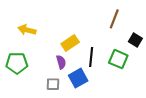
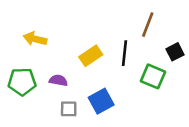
black square: (135, 40) -> (175, 52), turned 32
black line: (91, 57) -> (124, 53), moved
purple semicircle: (61, 62) -> (58, 80), moved, turned -64

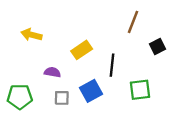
black line: (124, 53) -> (112, 65), moved
green square: (153, 76) -> (140, 90), moved, turned -30
green pentagon: (22, 82) -> (20, 97), moved

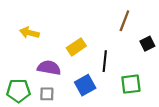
purple semicircle: (52, 72) -> (49, 68), size x1.5
gray square: (62, 98) -> (47, 94), moved

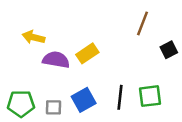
black line: (105, 61) -> (120, 97), moved
purple semicircle: (49, 68) -> (56, 60), moved
blue square: (85, 85) -> (84, 100), moved

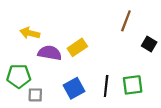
black square: (169, 50) -> (149, 44), turned -32
green pentagon: (21, 104) -> (19, 76), moved
gray square: (54, 107) -> (35, 95), moved

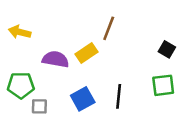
brown line: (126, 21) -> (109, 28), moved
yellow arrow: (30, 33) -> (20, 32), moved
green square: (133, 85) -> (163, 85), moved

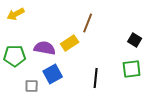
yellow arrow: (20, 32) -> (16, 14), moved, turned -42
green pentagon: (21, 85) -> (15, 56), moved
blue square: (83, 99) -> (53, 74), moved

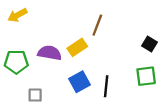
blue square: (53, 74) -> (80, 82), moved

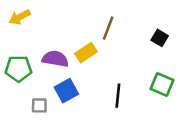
black square: (149, 44) -> (160, 38), moved
green square: (146, 76) -> (162, 85), turned 30
blue square: (80, 82) -> (66, 91), moved

